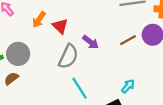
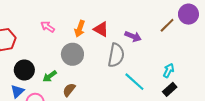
gray circle: (18, 54) -> (72, 54), moved
cyan arrow: (128, 86) -> (169, 71), moved

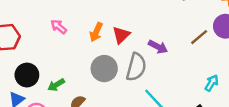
red triangle: (101, 29) -> (121, 35), turned 42
gray circle: (72, 54) -> (104, 69), moved
cyan arrow: (169, 71) -> (212, 83), moved

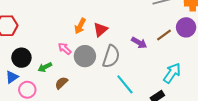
pink arrow: (59, 27) -> (65, 49), moved
purple arrow: (158, 47) -> (139, 43), moved
cyan arrow: (212, 83) -> (172, 73), size x1.5

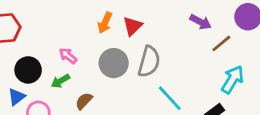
brown line: (164, 35) -> (221, 43), moved
purple arrow: (139, 43) -> (201, 22), moved
pink arrow: (65, 49) -> (68, 56), moved

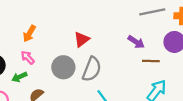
orange arrow: (105, 23) -> (29, 34), moved
brown line: (221, 43) -> (151, 61), turned 35

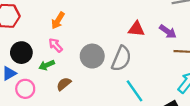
red triangle: (82, 39) -> (136, 29), moved, turned 42

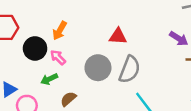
red triangle: (136, 29) -> (118, 36), moved
black circle: (21, 53) -> (35, 48), moved

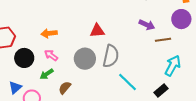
orange arrow: (60, 31) -> (49, 33), turned 63
black circle: (35, 48) -> (24, 58), moved

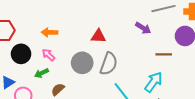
purple arrow: (147, 25) -> (143, 28), moved
cyan arrow: (173, 66) -> (154, 82), moved

